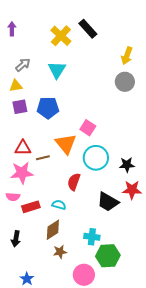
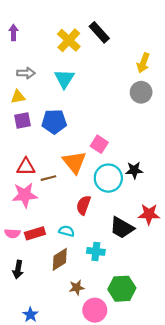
gray arrow: (23, 65) -> (26, 73), turned 42
black star: (127, 165) -> (134, 170), moved
pink semicircle: (13, 197) -> (12, 233), moved
cyan cross: (92, 237) -> (96, 251), moved
brown star: (60, 252) -> (77, 288), moved

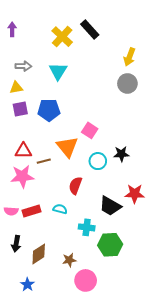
cyan circle: (108, 178) -> (98, 161), size x0.7
brown diamond: (60, 259) -> (39, 254), moved
green hexagon: (122, 289) -> (110, 245), moved

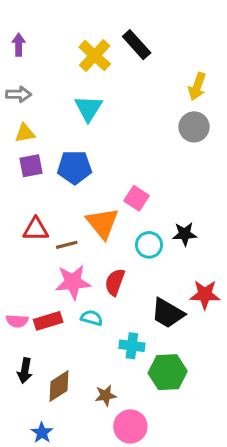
gray arrow: (23, 66) -> (19, 94), moved
pink star: (22, 176) -> (73, 282), moved

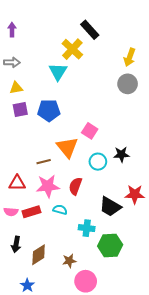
yellow cross: (95, 56) -> (72, 49), moved
red triangle: (36, 229) -> (17, 183), moved

